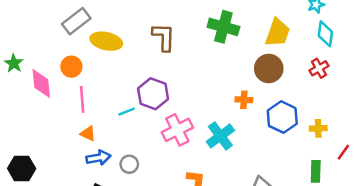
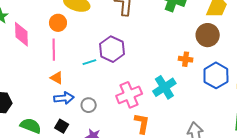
orange circle: (71, 67) -> (58, 23), moved
pink cross: (177, 130) -> (129, 95), moved

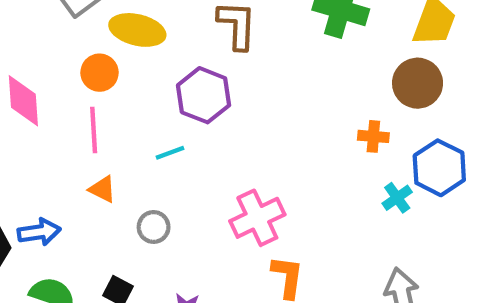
purple hexagon: (112, 49) -> (204, 95), moved
cyan cross: (164, 87) -> (397, 198), moved, size x0.6
blue arrow: (64, 98) -> (39, 232), moved
gray circle: (89, 105) -> (154, 227), moved

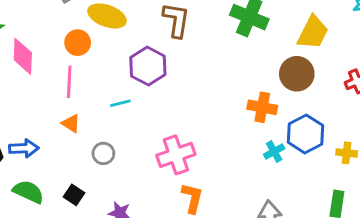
orange cross: (373, 136) -> (262, 107), size x1.4

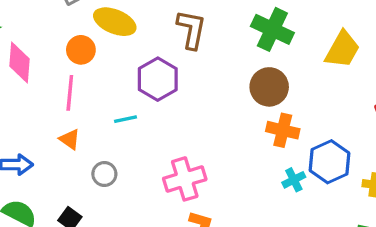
brown circle: (297, 74) -> (269, 87), moved

